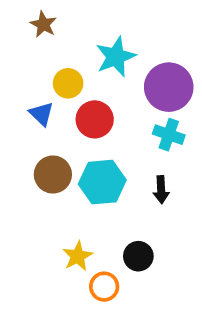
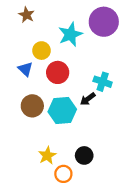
purple circle: (169, 87) -> (104, 22), moved
black arrow: (161, 190) -> (88, 99), moved, turned 56

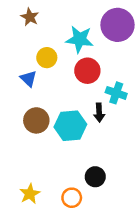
cyan star: (70, 34) -> (80, 39), turned 30
red circle: (58, 72) -> (87, 71), moved
black arrow: (88, 99) -> (99, 113), turned -56
yellow star: (47, 155) -> (30, 194), moved

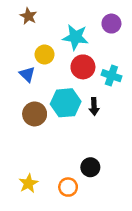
purple circle: (117, 25) -> (111, 24), size x0.6
cyan cross: (116, 93) -> (111, 76), moved
cyan hexagon: (70, 126) -> (66, 103), moved

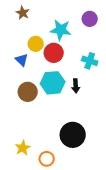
red circle: (83, 67) -> (54, 53), moved
black circle: (90, 167) -> (73, 135), size x1.6
orange circle: (68, 187) -> (47, 159), moved

